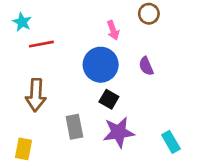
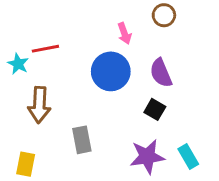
cyan star: (22, 22) -> (18, 64), moved
purple semicircle: (146, 66) -> (161, 73), size x1.4
black square: (109, 99) -> (155, 109), moved
purple star: (119, 132) -> (147, 157), moved

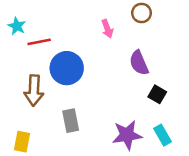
cyan star: (18, 64) -> (17, 26), moved
blue circle: (111, 71) -> (67, 68), moved
black square: (155, 109) -> (157, 94), moved

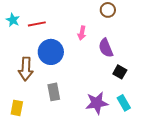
pink arrow: (107, 29) -> (82, 33), moved, turned 32
red line: (39, 42) -> (37, 24), moved

